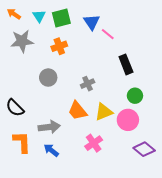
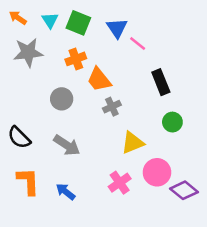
green square: (61, 18) -> (78, 23), turned 36
orange trapezoid: (77, 111) -> (99, 80), moved
pink circle: (128, 120) -> (157, 172), moved
gray arrow: (49, 127) -> (67, 145), moved, turned 40

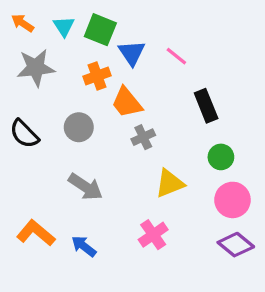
blue triangle: (117, 28) -> (132, 53), moved
black semicircle: (19, 138) -> (24, 134), moved
pink circle: (157, 172) -> (232, 200), moved
orange L-shape: (28, 181) -> (36, 233), turned -48

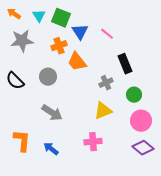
gray cross: (143, 137) -> (106, 83), moved
orange L-shape: (36, 233) -> (22, 141), turned 55
pink cross: (153, 235) -> (93, 142), turned 30

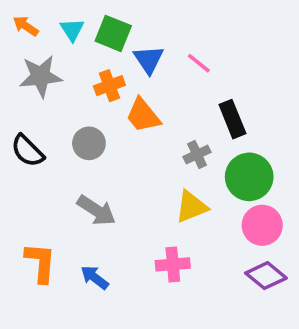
green circle: (134, 95) -> (249, 177), size x1.6

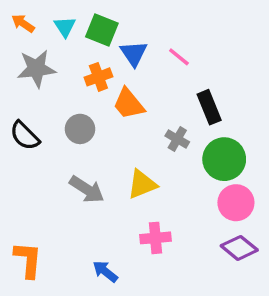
gray cross: (197, 154) -> (177, 139), turned -35
yellow triangle: (191, 207) -> (142, 184), moved
orange L-shape: (41, 263) -> (28, 260), moved
blue arrow: (95, 277) -> (105, 271), moved

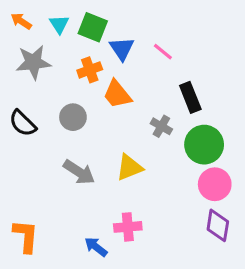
pink cross: (155, 238) -> (128, 227), moved
purple diamond: (239, 248) -> (218, 225), turned 60

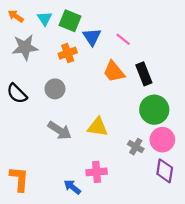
orange trapezoid: (117, 94) -> (114, 72), moved
gray cross: (161, 126) -> (136, 147), moved
yellow triangle: (129, 167) -> (98, 127), turned 30

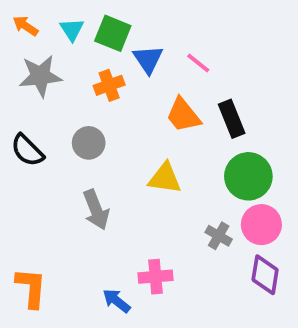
yellow triangle: (98, 127) -> (165, 178), moved
gray arrow: (60, 130) -> (96, 210), turned 35

